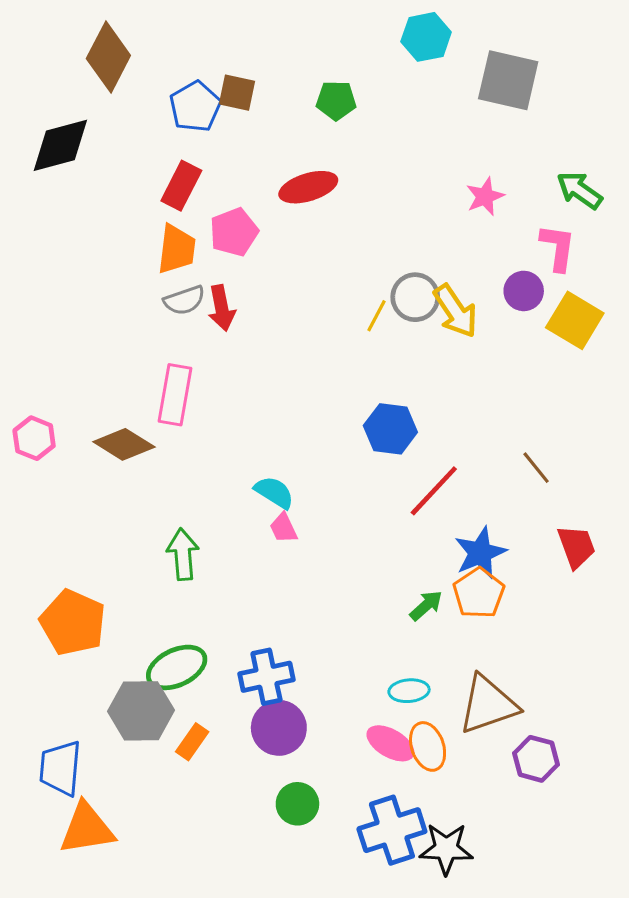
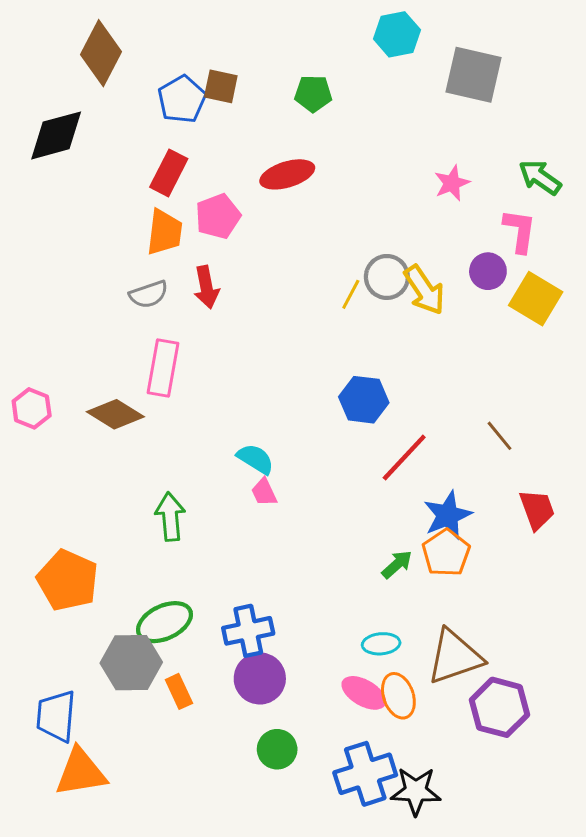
gray semicircle: (184, 300) -> (149, 294), moved
orange rectangle: (192, 742) -> (179, 691), turned -60
purple hexagon: (536, 759) -> (500, 707), size x1.4

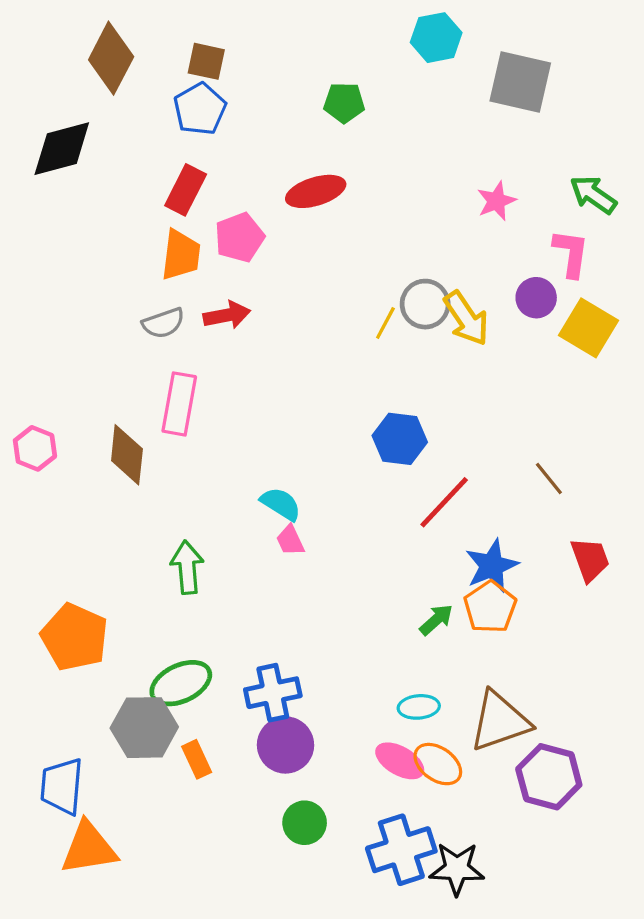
brown square: (221, 86) -> (206, 61), moved
red arrow: (206, 287) -> (227, 315), turned -90
brown diamond: (115, 414) -> (127, 455), turned 64
orange ellipse: (398, 696) -> (438, 764), turned -36

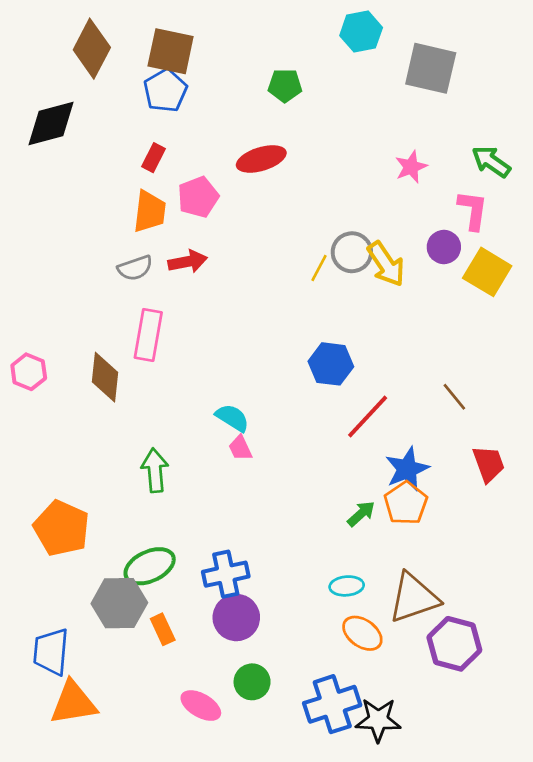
brown square: (206, 61) -> (171, 51), size x1.5
red rectangle: (186, 190) -> (154, 158), size x0.7
pink ellipse: (400, 761) -> (201, 706), moved

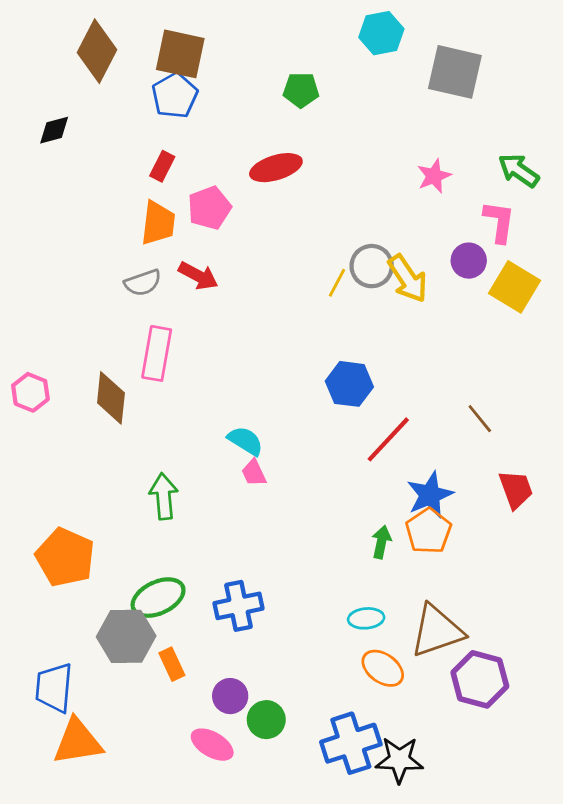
black diamond: (51, 123) -> (54, 130), size x0.6
red arrow: (188, 261) -> (198, 276), turned 39
green arrow: (361, 514) -> (381, 542), turned -36
purple circle: (236, 617) -> (230, 696), moved, size x0.7

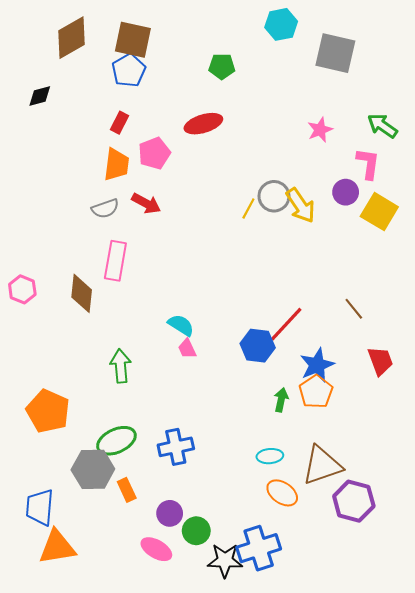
brown diamond: (97, 51) -> (71, 38), turned 33
blue hexagon: (349, 384) -> (258, 346), moved
black star: (399, 760) -> (225, 560), moved

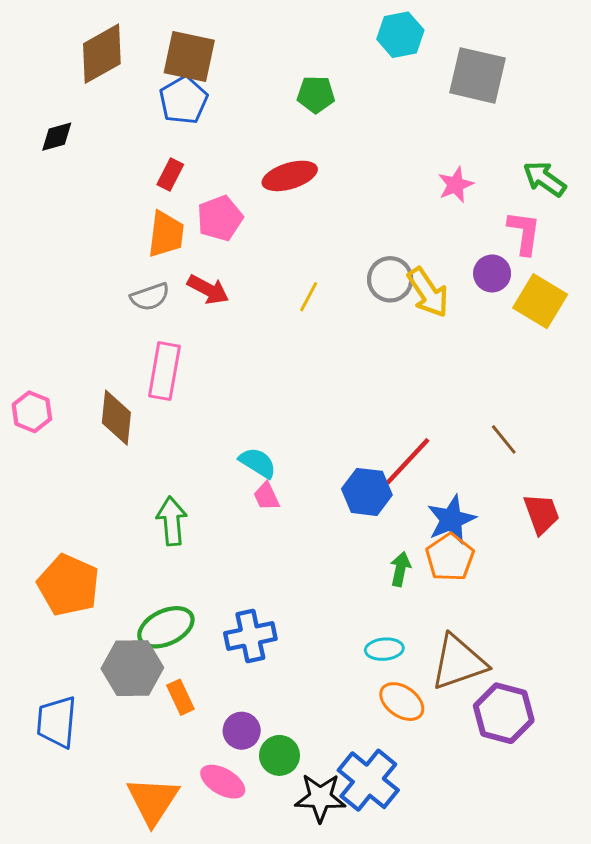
yellow line: (248, 209) -> (309, 297), moved
orange triangle: (57, 547) -> (153, 801), moved, turned -48
blue cross: (259, 548) -> (368, 780), turned -33

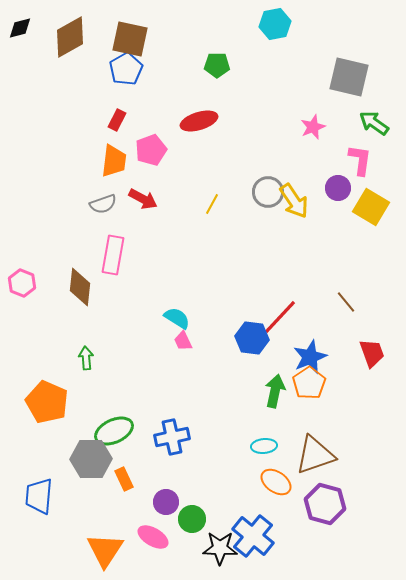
gray square: (478, 75) -> (349, 77), moved
black diamond: (57, 137) -> (20, 28), moved
green arrow: (172, 521) -> (86, 358), moved, size x0.7
green arrow: (400, 569) -> (275, 391), size x1.4
purple hexagon: (504, 713) -> (325, 504), moved

